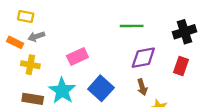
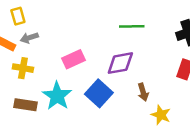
yellow rectangle: (26, 16) -> (18, 16), turned 63
purple diamond: (143, 58) -> (120, 63), moved

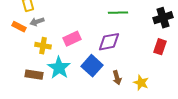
yellow cross: (23, 68) -> (43, 46), moved
brown arrow: (143, 92) -> (117, 78), moved

